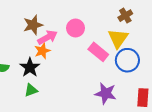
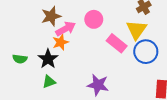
purple star: (106, 93) -> (98, 85), moved

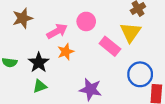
brown star: (51, 16) -> (23, 18), moved
orange star: (60, 42) -> (66, 52), moved
blue circle: (146, 52) -> (140, 74), moved

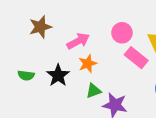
pink circle: (86, 21) -> (122, 33), moved
green triangle: (40, 86) -> (94, 91), moved

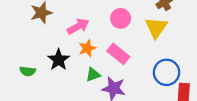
pink rectangle: (136, 58) -> (118, 54), moved
green semicircle: (26, 75) -> (28, 71), moved

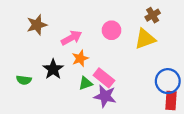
yellow triangle: (156, 28) -> (145, 39), turned 35
pink rectangle: (118, 54) -> (104, 78), moved
blue circle: (167, 72) -> (168, 81), moved

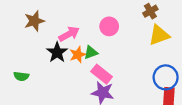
yellow triangle: (145, 39) -> (159, 35), moved
black star: (53, 69) -> (57, 52), moved
green triangle: (86, 83) -> (91, 52), moved

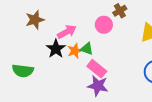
brown cross: (150, 11) -> (120, 11), moved
green triangle: (91, 52) -> (87, 49), turned 40
green semicircle: (21, 76) -> (23, 71), size x1.5

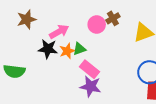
brown cross: (120, 11) -> (113, 18), moved
black star: (56, 49) -> (48, 49), turned -30
green triangle: (87, 49) -> (79, 49), turned -40

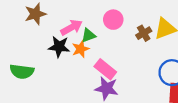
brown cross: (113, 18) -> (144, 33), moved
green triangle: (79, 49) -> (88, 35), moved

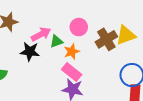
brown cross: (144, 33) -> (106, 39), size x1.5
orange star: (81, 49) -> (72, 52), moved

